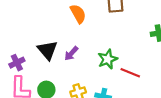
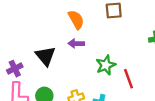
purple arrow: (71, 53) -> (76, 43), moved, turned 49
red line: (130, 73) -> (128, 79), turned 48

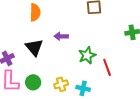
orange semicircle: (76, 20) -> (35, 12), moved, turned 30

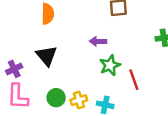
purple arrow: (61, 36) -> (98, 41), moved
green circle: (33, 82) -> (56, 98), moved

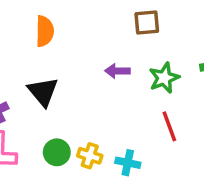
green star: (110, 65) -> (164, 78), moved
yellow cross: (79, 100) -> (90, 156), turned 35

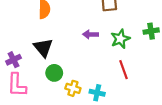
green circle: (57, 152) -> (54, 73), moved

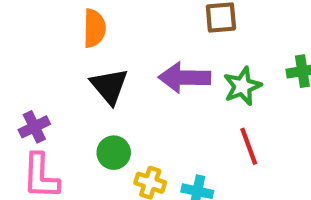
purple arrow: (91, 34) -> (184, 78), size x1.6
black triangle: (43, 48) -> (109, 86), moved

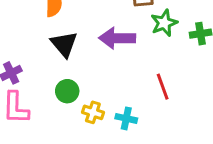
green star: (242, 86) -> (164, 23), moved

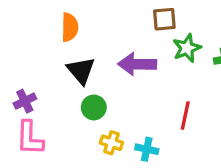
red line: (163, 87) -> (185, 115), turned 32
green circle: (67, 91) -> (94, 107), moved

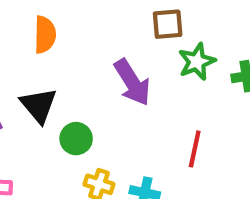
purple arrow: (137, 64) -> (132, 82), turned -123
black triangle: (81, 71) -> (39, 105), moved

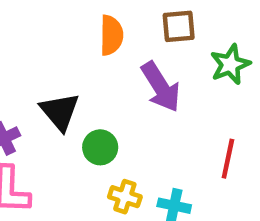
brown square: (168, 24) -> (179, 26), moved
orange semicircle: (45, 35) -> (111, 35), moved

